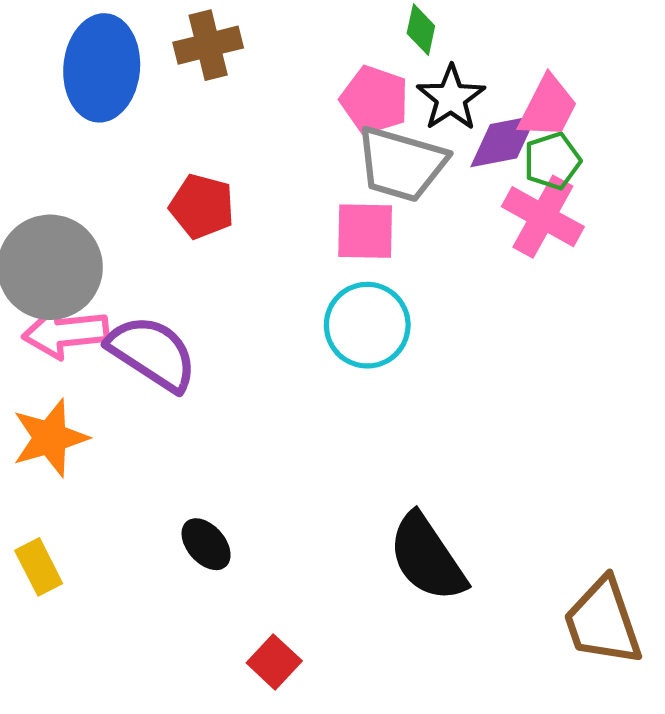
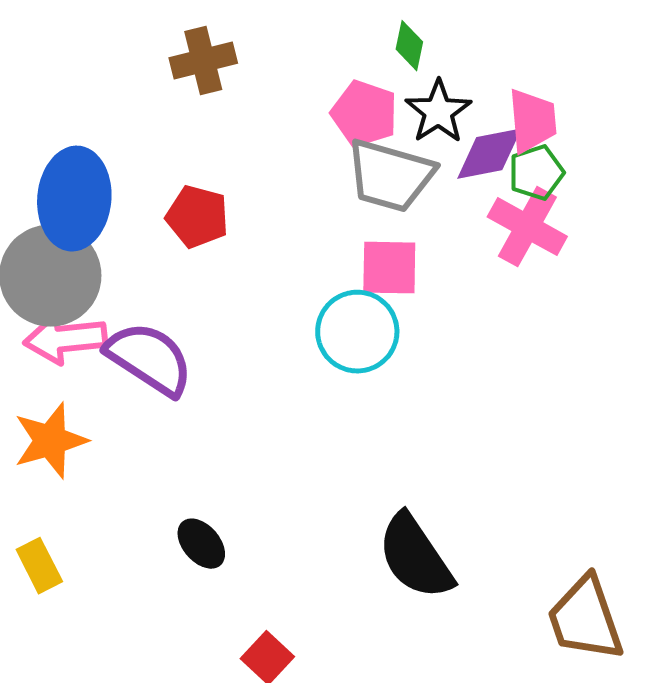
blue ellipse: (102, 68) -> (74, 199), moved
pink trapezoid: (548, 107) -> (532, 121), turned -32
pink square: (365, 231) -> (389, 268), moved

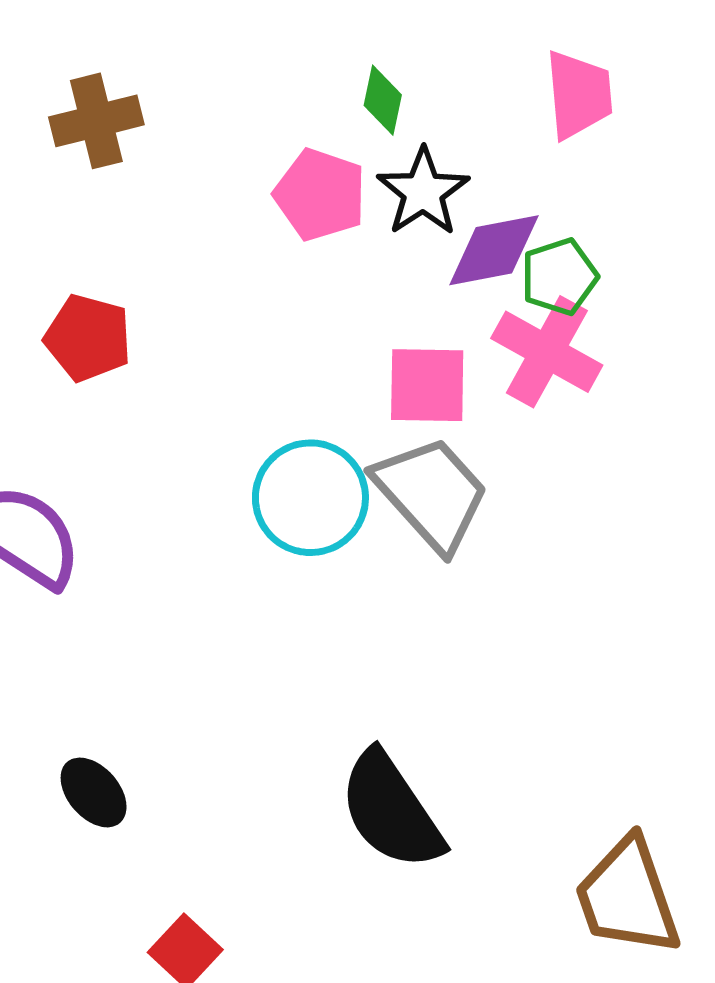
pink trapezoid: (532, 121) -> (579, 95), moved
gray trapezoid: (390, 176) -> (431, 494), moved, turned -148
pink square: (389, 268) -> (427, 385), moved

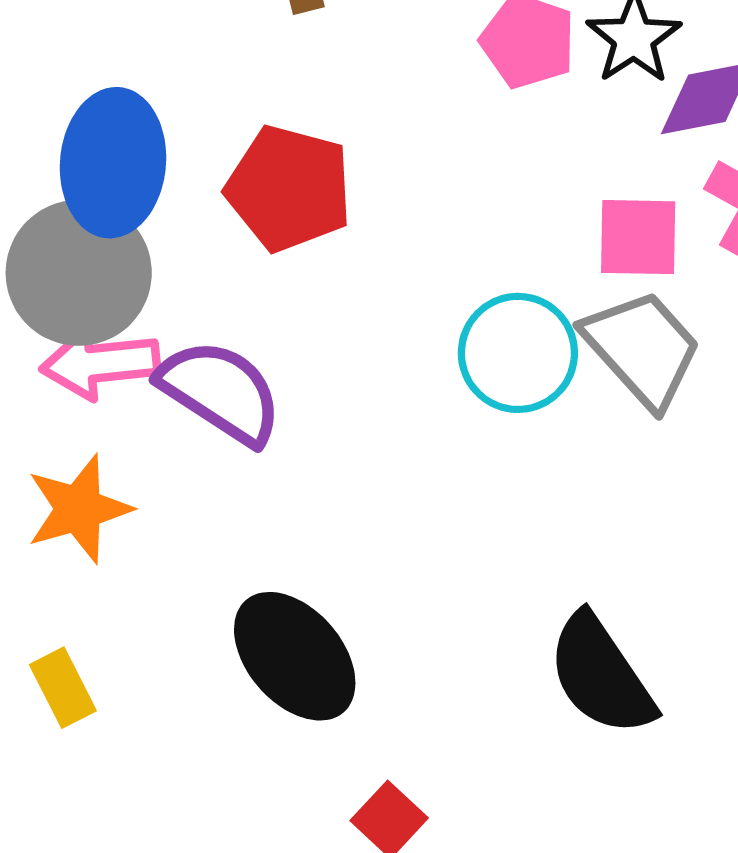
red pentagon: (88, 338) -> (289, 188), size x1.4
black ellipse: (94, 792) -> (295, 656), size x1.8

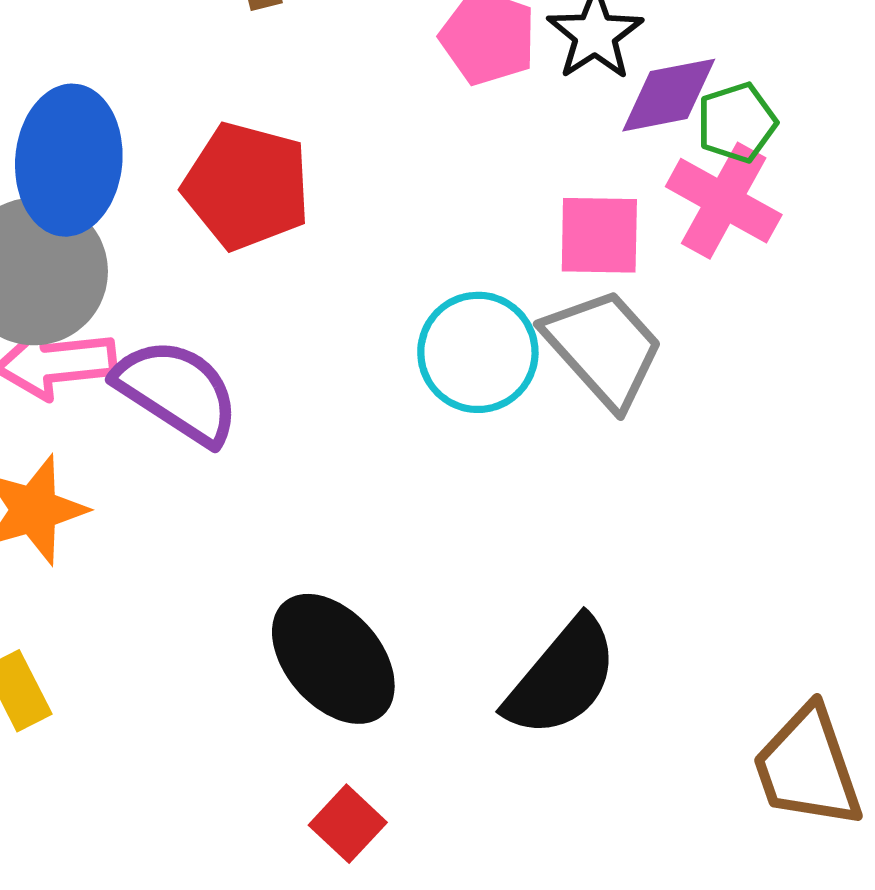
black ellipse: (295, 656) -> (333, 659), moved
black semicircle: (601, 675) -> (562, 678), turned -106

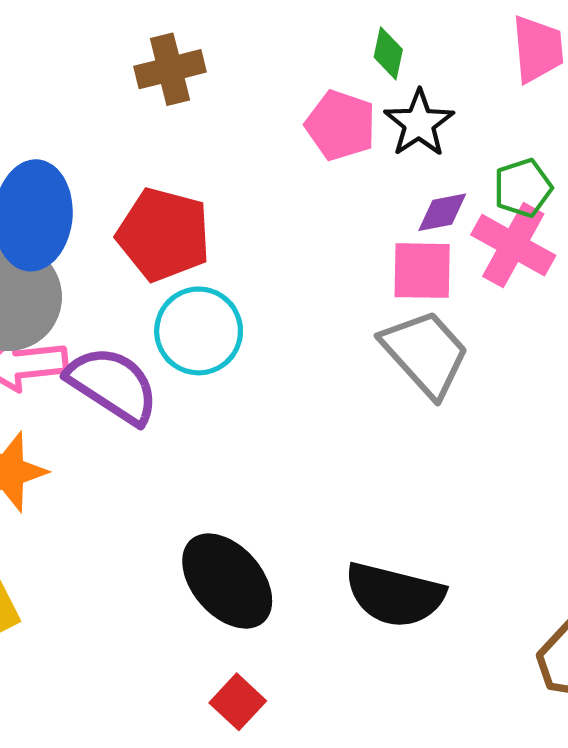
purple diamond: (669, 95) -> (442, 212), moved, size x0.7
cyan circle: (478, 352) -> (199, 331), moved
black semicircle: (562, 678) -> (395, 595), turned 64

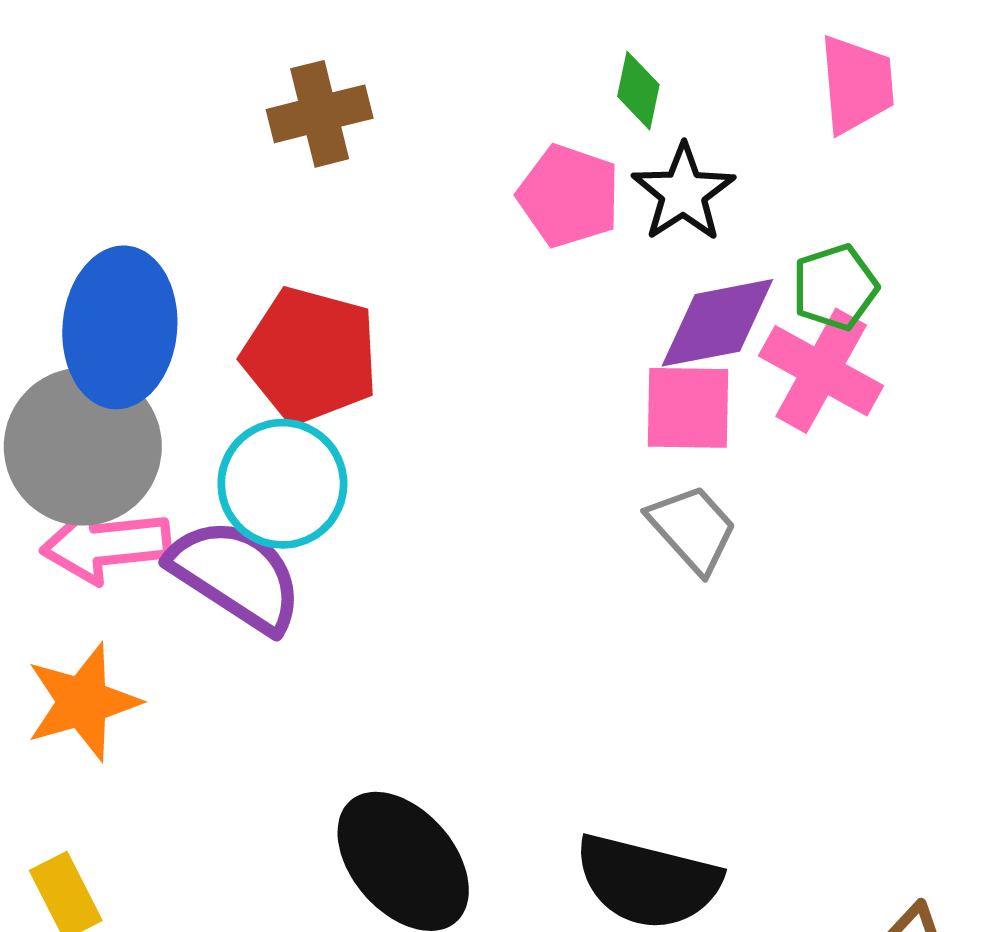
purple diamond: (442, 212) -> (717, 323), size x1.6
cyan circle: (199, 331) -> (282, 484), moved
gray trapezoid: (425, 353) -> (693, 529), size x0.7

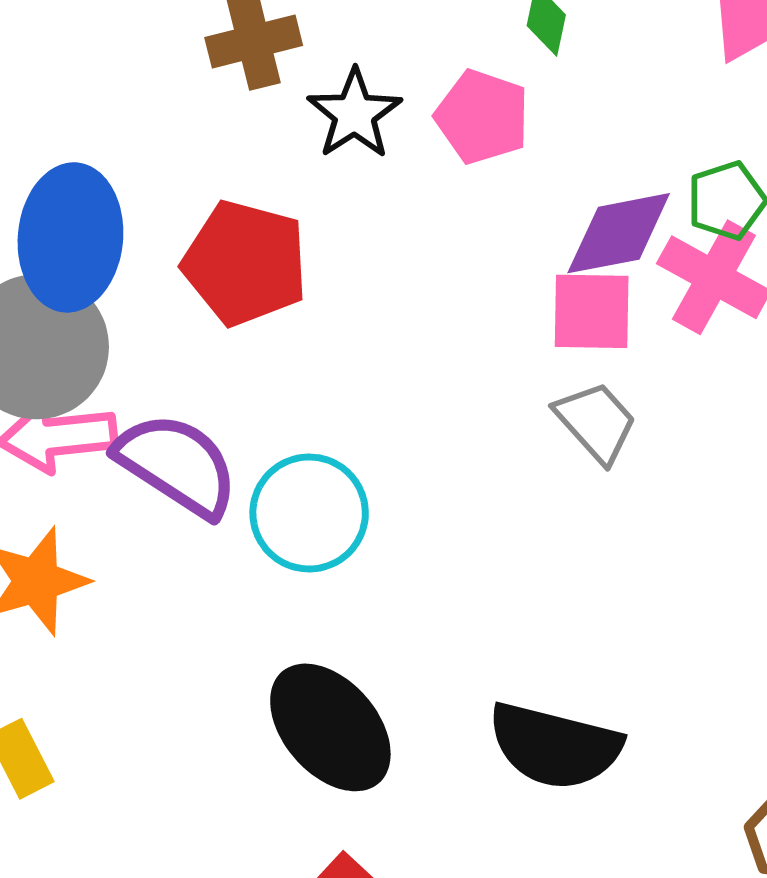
black star: (683, 193) -> (355, 114), moved
cyan circle: (282, 484) -> (309, 513), moved

